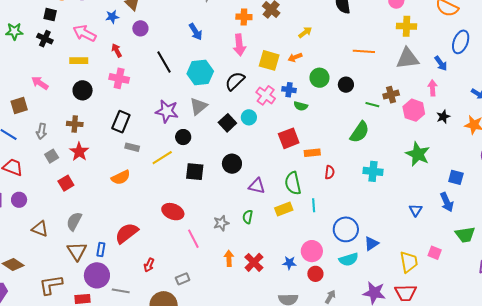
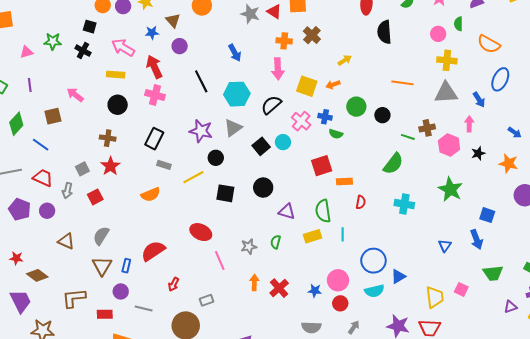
red arrow: (117, 50) -> (154, 67), size x1.6
gray arrow: (41, 131) -> (67, 191), moved
purple circle: (97, 275) -> (121, 291), size x0.6

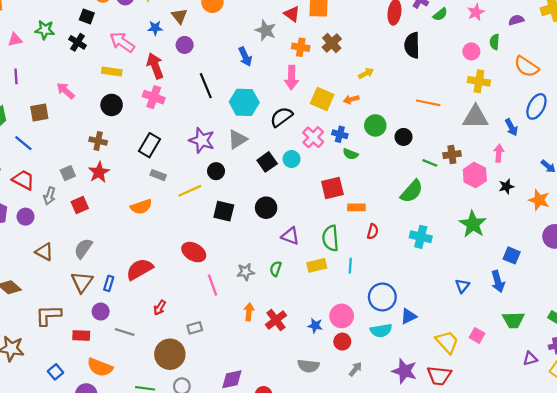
gray star: (250, 14) -> (266, 30), moved
yellow trapezoid: (435, 297) -> (447, 342), turned -40

